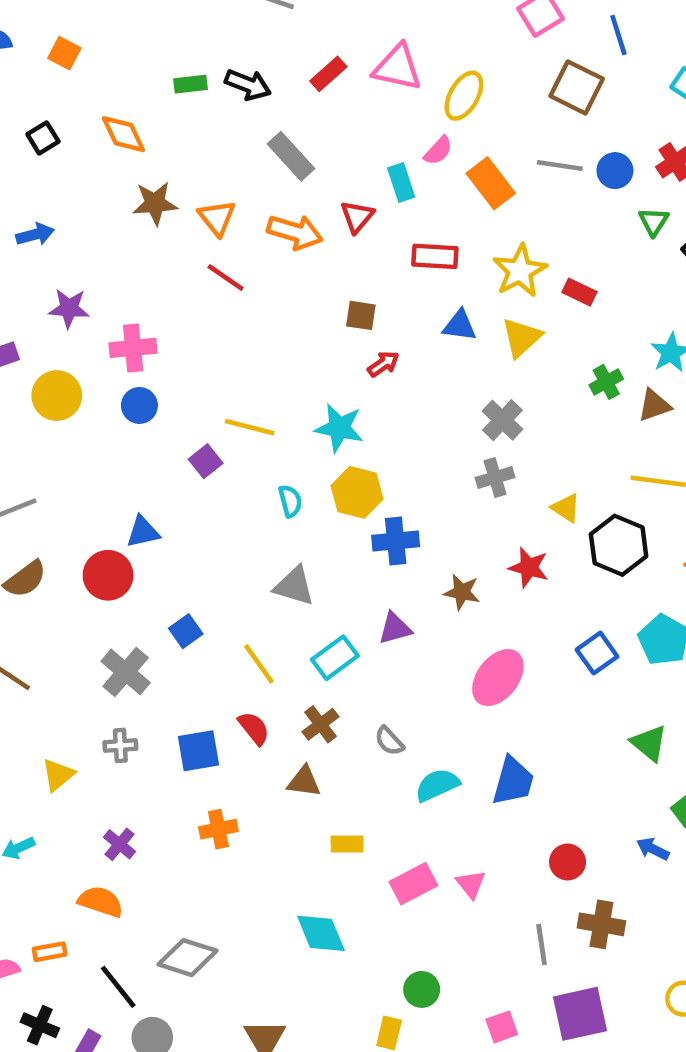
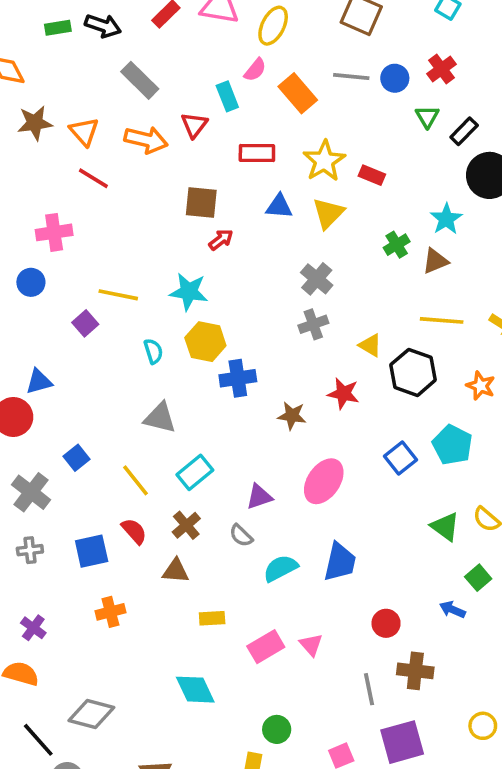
brown square: (361, 315) -> (201, 202), size x1.4
pink cross: (133, 348) -> (54, 232), moved
purple triangle: (395, 628) -> (259, 497), moved

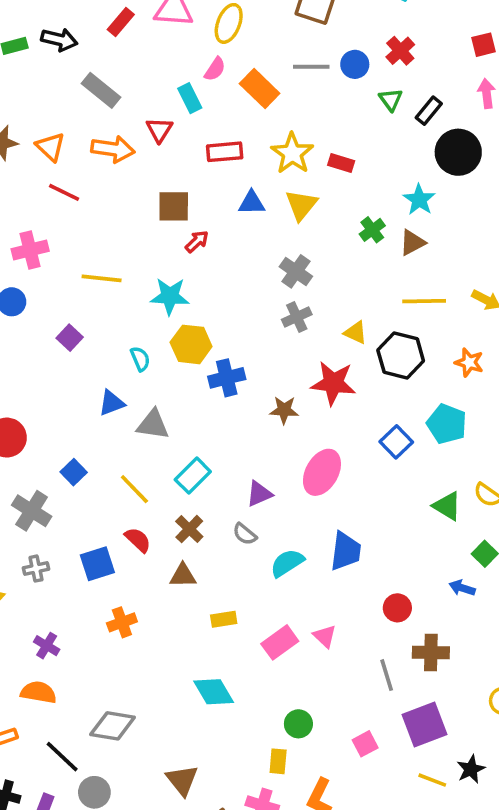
yellow line: (118, 295) -> (102, 278), moved
blue triangle: (39, 381) -> (112, 403), moved
red star: (343, 394) -> (333, 383), size x1.4

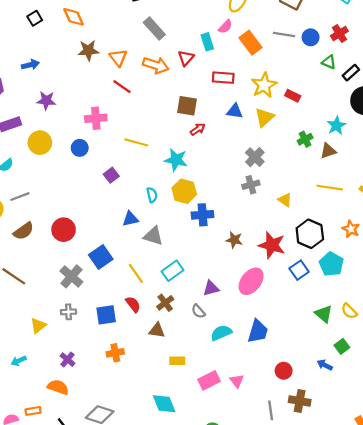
green triangle: (391, 100) -> (329, 62), turned -40
black hexagon: (401, 356) -> (310, 234), moved
red star: (333, 383) -> (272, 245), moved
blue square: (74, 472) -> (101, 257), size x1.5

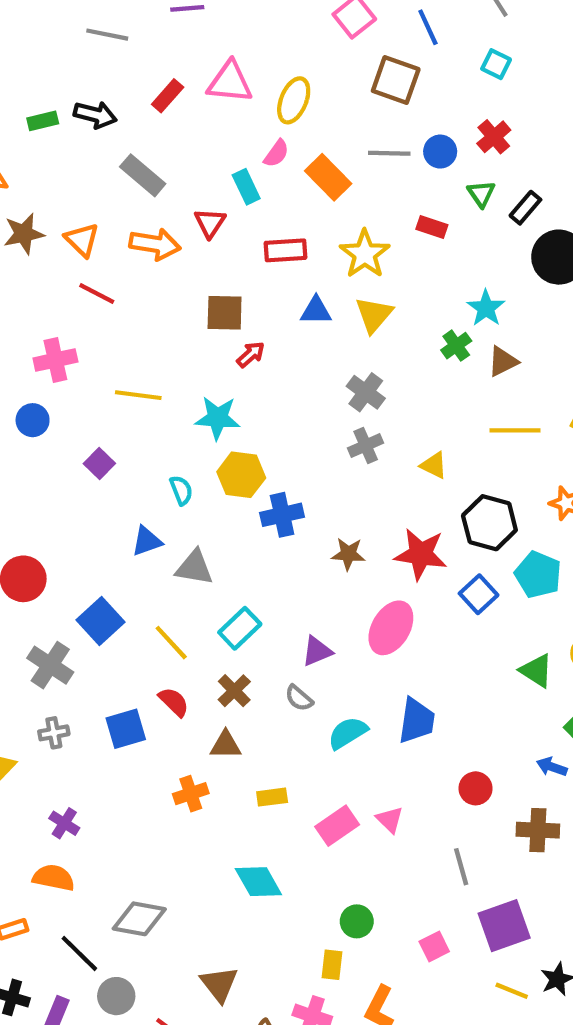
green triangle: (329, 62) -> (481, 194), turned 40
red rectangle: (293, 96) -> (432, 227), moved
cyan star: (336, 126) -> (486, 308), moved
orange cross: (115, 353) -> (191, 794), moved
brown cross: (300, 401) -> (538, 830), moved

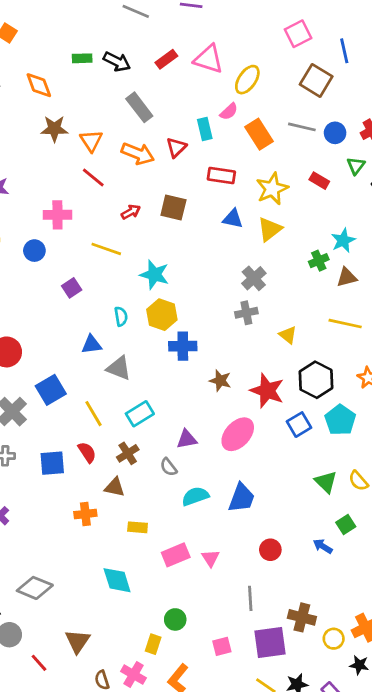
red arrow: (251, 354) -> (131, 212), moved
brown cross: (538, 830) -> (302, 617), moved

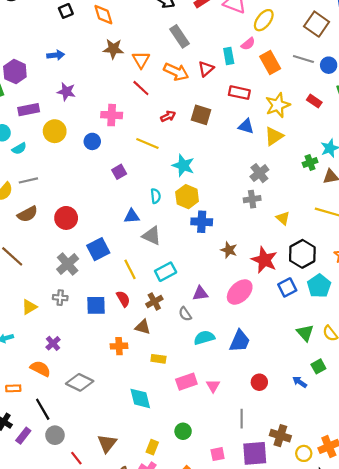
gray diamond: (35, 588) -> (80, 382), moved
yellow rectangle: (153, 644) -> (152, 447), moved

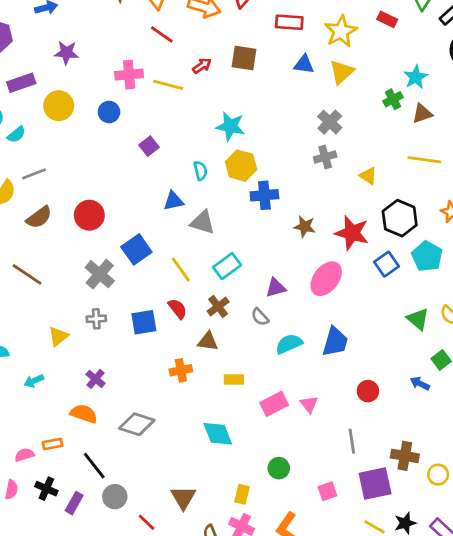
yellow line: (147, 144) -> (168, 85), moved

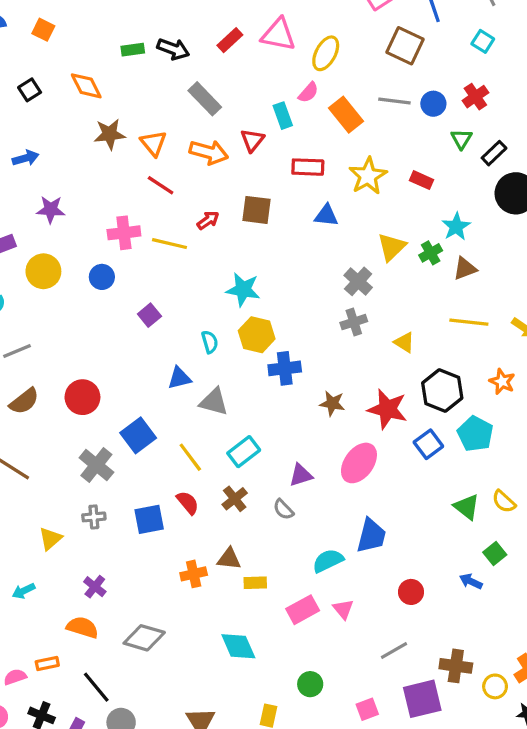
red rectangle: (387, 19) -> (421, 180), moved
yellow triangle: (342, 72) -> (392, 247), moved
brown triangle: (208, 341) -> (229, 559), moved
cyan semicircle: (289, 344) -> (328, 561), moved
gray line: (352, 441) -> (394, 651), turned 70

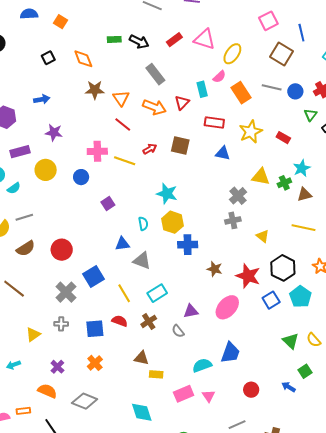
yellow triangle: (392, 247) -> (261, 177), turned 48
red semicircle: (188, 503) -> (120, 321), turned -35
orange cross: (194, 574) -> (95, 363), moved, turned -35

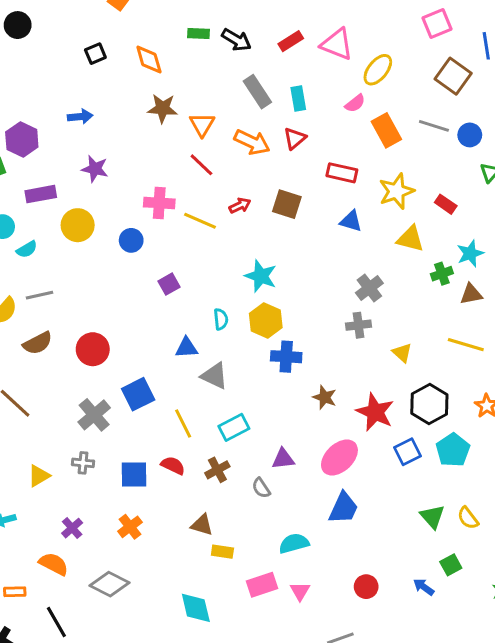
cyan rectangle: (202, 89) -> (298, 98), moved
yellow triangle: (261, 177) -> (410, 239), moved
blue trapezoid: (230, 353) -> (343, 508), moved

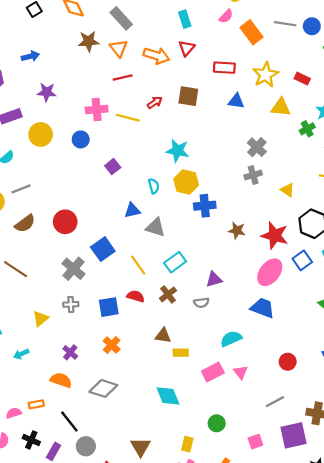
gray rectangle: (257, 92) -> (121, 18), moved
red line: (201, 165) -> (123, 77), turned -48
pink ellipse: (339, 457) -> (270, 272), moved
gray semicircle: (261, 488) -> (201, 303), turned -56
blue trapezoid: (343, 508) -> (263, 308), turned -85

